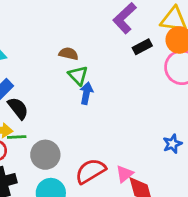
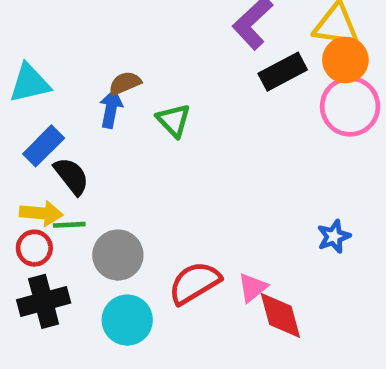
black rectangle: (142, 47) -> (283, 72), size x1.4
brown semicircle: (69, 54) -> (125, 83), moved, turned -36
blue arrow: (86, 93) -> (111, 109), moved

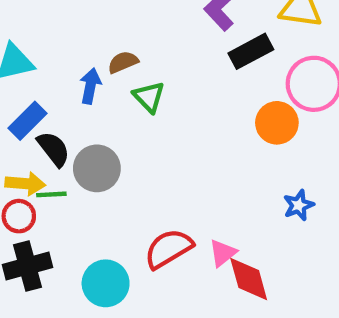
orange circle: (345, 60) -> (277, 123), moved
brown semicircle: (125, 83) -> (123, 62), moved
gray circle: (118, 255) -> (97, 168), moved

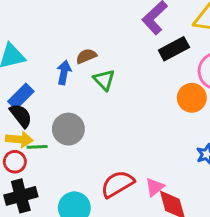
black semicircle: (54, 149) -> (21, 116), moved

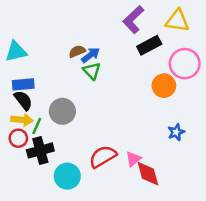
blue arrow: (64, 73) -> (91, 55), moved, turned 42
blue rectangle: (21, 96) -> (23, 84), turned 40
green line: (37, 147) -> (37, 126), turned -63
black cross: (21, 196) -> (40, 150), moved

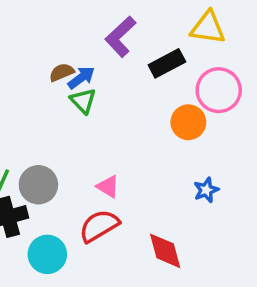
purple L-shape: (133, 20) -> (121, 37), moved
gray circle: (62, 111) -> (38, 185), moved
pink triangle: (133, 159) -> (108, 187), moved, turned -49

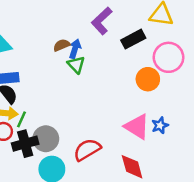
blue arrow: (81, 78) -> (75, 49), turned -36
gray circle: (38, 185) -> (46, 139), moved
pink triangle: (108, 187) -> (137, 127), moved, size x1.6

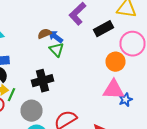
blue arrow: (75, 49) -> (56, 37), turned -70
pink triangle: (137, 127) -> (114, 90), moved, turned -30
black cross: (25, 144) -> (42, 81), moved

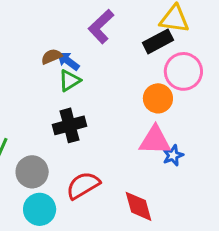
black rectangle: (104, 29) -> (158, 41), moved
green triangle: (56, 50) -> (70, 80), turned 42
black cross: (42, 81) -> (70, 125), moved

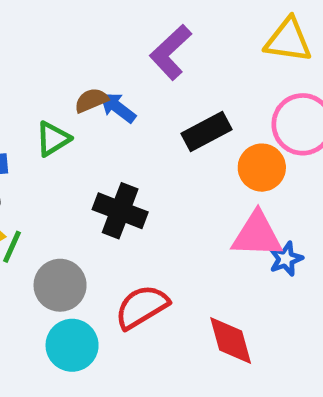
black rectangle: (158, 41) -> (207, 132), moved
green triangle: (70, 80) -> (53, 139), moved
black cross: (70, 125) -> (120, 211), turned 36

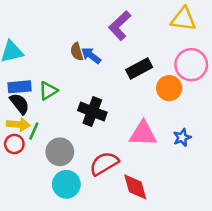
brown semicircle: (91, 100) -> (77, 52), turned -84
green triangle: (53, 139) -> (48, 91), moved
pink triangle: (257, 235) -> (143, 134), moved
red diamond: (231, 340) -> (135, 187), moved

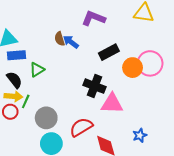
purple L-shape: (120, 26) -> (93, 18), turned 65
pink circle: (191, 65) -> (150, 63), moved
blue rectangle: (20, 87) -> (16, 55), moved
black cross: (92, 111) -> (95, 86), moved
blue star: (182, 137) -> (140, 135), moved

